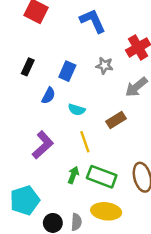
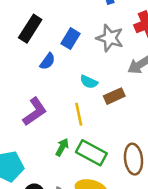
gray star: (104, 65) -> (110, 38), size x1.5
black rectangle: (28, 67) -> (30, 29), size x1.5
cyan semicircle: (77, 110) -> (89, 82), moved

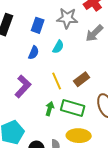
blue semicircle: (48, 61) -> (34, 53), moved
cyan semicircle: (89, 82) -> (58, 47), moved, turned -72
brown rectangle: (114, 96) -> (82, 79), moved

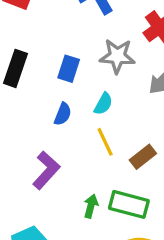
yellow line: (57, 81) -> (105, 142), moved

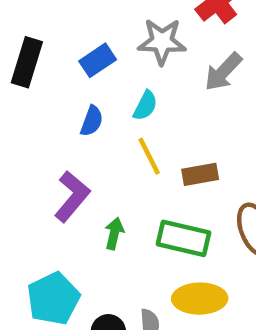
blue rectangle: (69, 69) -> (98, 60), turned 40
brown rectangle: (143, 157) -> (200, 174), turned 30
green arrow: (91, 206) -> (114, 234), moved

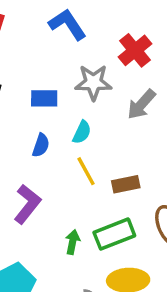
blue rectangle: (98, 60) -> (44, 98), turned 36
green arrow: (114, 234) -> (72, 242), moved
green rectangle: (184, 238) -> (114, 234), turned -33

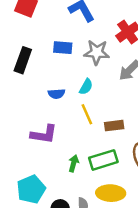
blue rectangle: (44, 98) -> (63, 48), moved
blue semicircle: (41, 145) -> (57, 94), turned 63
purple L-shape: (27, 204) -> (44, 134), turned 56

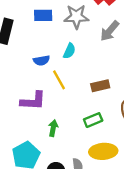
yellow line: (87, 114) -> (59, 80), moved
green rectangle: (103, 160) -> (93, 120), size x0.7
green arrow: (74, 163) -> (53, 128), moved

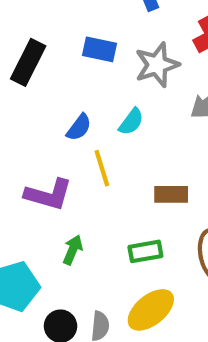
gray star: (76, 17) -> (157, 65), turned -30
blue semicircle: (41, 60) -> (79, 127), turned -56
yellow ellipse: (103, 151) -> (151, 310), turned -48

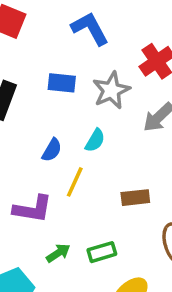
yellow line: (102, 168) -> (75, 182), turned 48
green arrow: (73, 250) -> (58, 253), turned 40
green rectangle: (145, 251) -> (102, 252), moved

